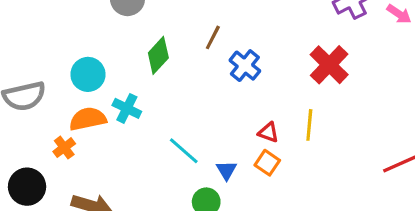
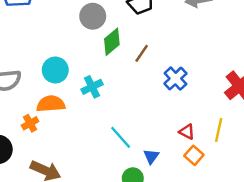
brown line: (213, 37) -> (142, 53), moved
green diamond: (158, 55) -> (112, 42), moved
cyan cross: (127, 108) -> (92, 87), moved, turned 30
orange square: (267, 163) -> (194, 155), moved

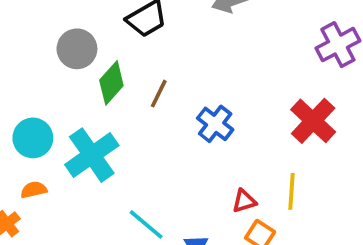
cyan cross: (92, 87) -> (92, 155), size x1.6
orange semicircle: (51, 104) -> (34, 190), size x0.6
red triangle: (187, 132) -> (244, 201), turned -35

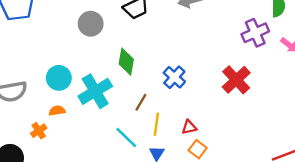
green diamond: (111, 83) -> (126, 62), moved, turned -36
brown line: (159, 94) -> (141, 102), moved
yellow line: (291, 191) -> (156, 124), moved

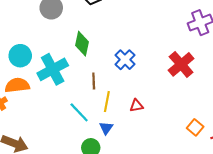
brown line: (141, 102) -> (94, 81), turned -35
orange semicircle: (57, 111) -> (17, 85), size x1.6
orange square: (198, 149) -> (195, 127), moved

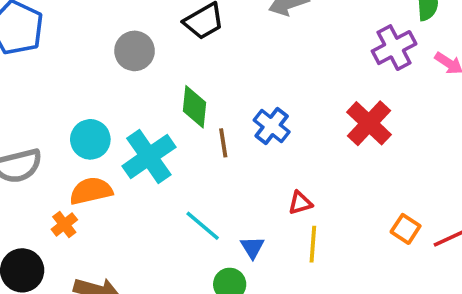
brown line: (94, 81) -> (223, 143), moved
yellow line: (107, 102) -> (313, 244), moved

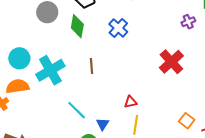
purple cross: (394, 48) -> (188, 22), size x0.6
green diamond: (194, 107) -> (77, 26), moved
blue cross: (272, 126) -> (118, 28), moved

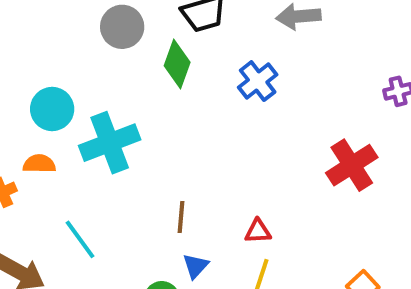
brown line: (91, 66) -> (181, 217), moved
orange semicircle: (17, 86) -> (39, 164), size x0.7
cyan line: (77, 110) -> (80, 239), moved

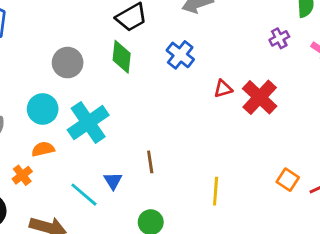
gray circle: (122, 27) -> (68, 63), moved
red triangle: (258, 231) -> (223, 89), moved
blue triangle: (196, 266) -> (113, 181), moved

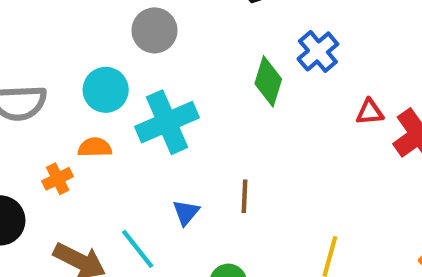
green diamond: (122, 57) -> (268, 81), moved
cyan line: (84, 195) -> (138, 249), moved

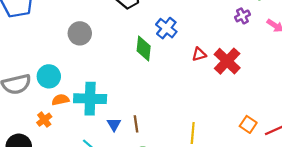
cyan circle: (106, 90) -> (49, 76), moved
cyan cross: (167, 122) -> (90, 99), moved, turned 36
brown line: (244, 196) -> (136, 124), moved

